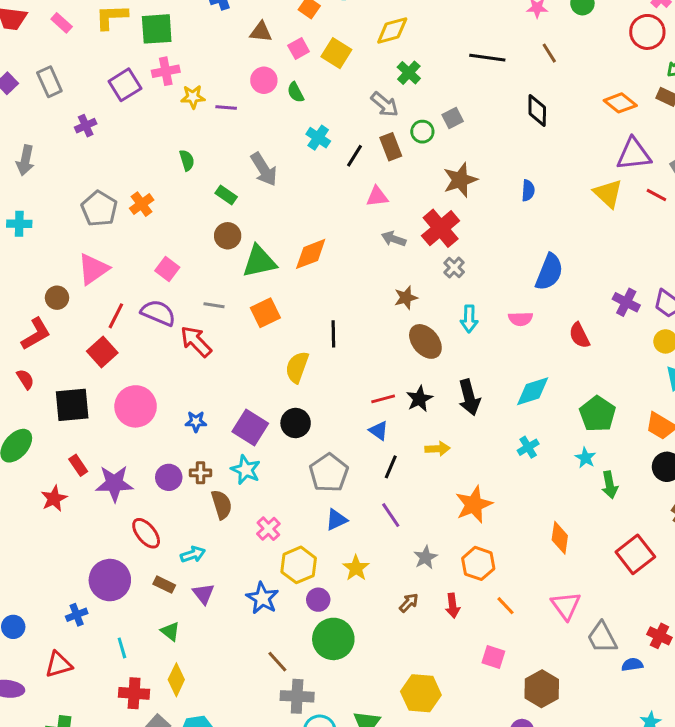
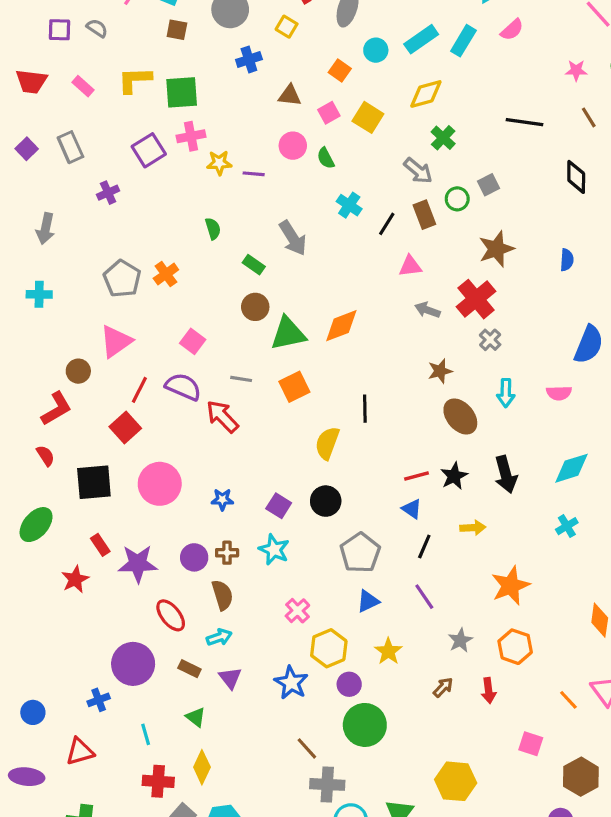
purple square: (250, 428) -> (279, 506), size x0.7
brown semicircle: (222, 505) -> (222, 595), moved
orange line: (505, 606) -> (568, 700), moved

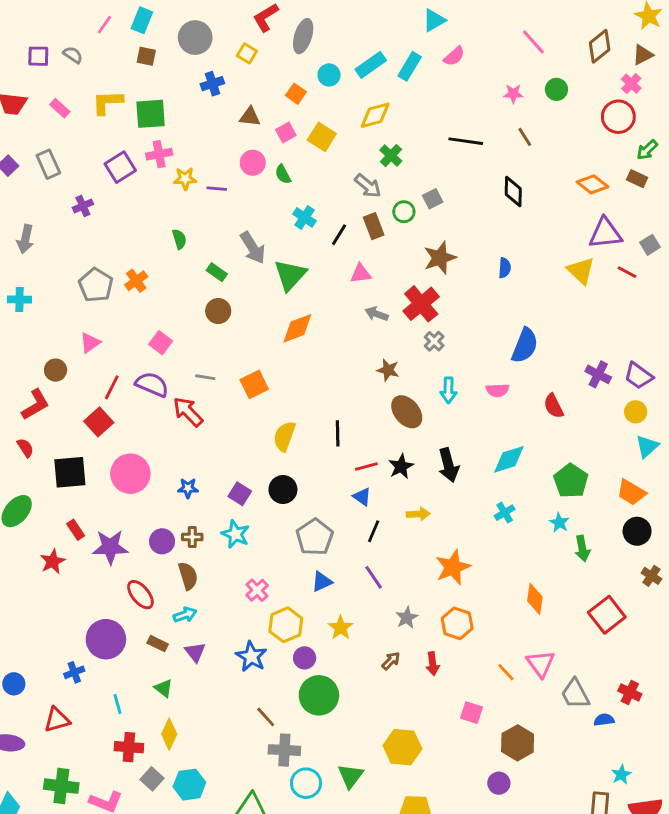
green triangle: (288, 334) -> (290, 275), moved, turned -36
pink triangle: (116, 341) -> (90, 343), size x0.7
brown star: (440, 371) -> (388, 370), turned 30
black line: (365, 409) -> (338, 433), moved

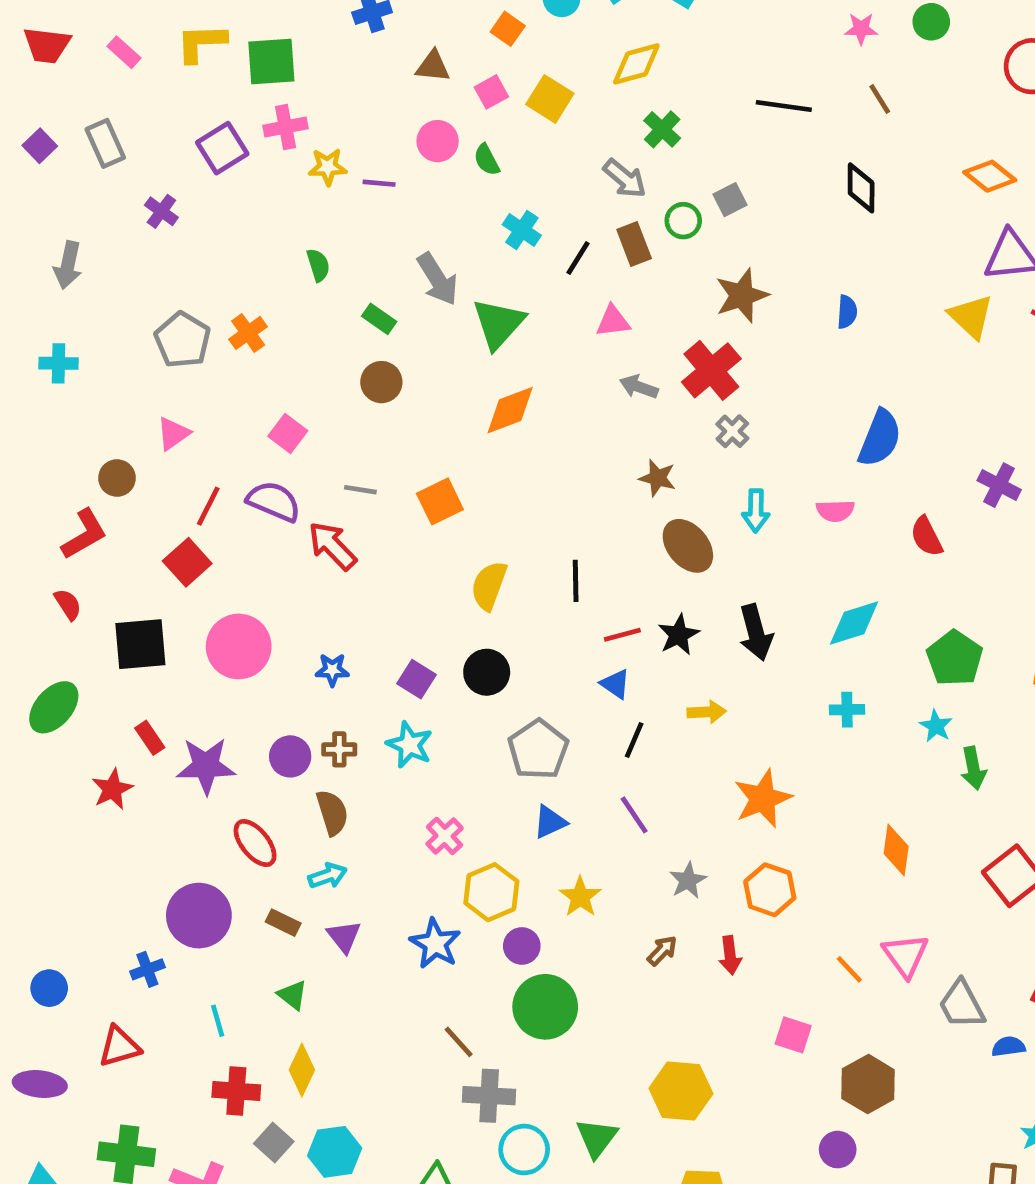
purple cross: (83, 206) -> (161, 211), turned -30
cyan cross: (505, 513) -> (847, 710), turned 30

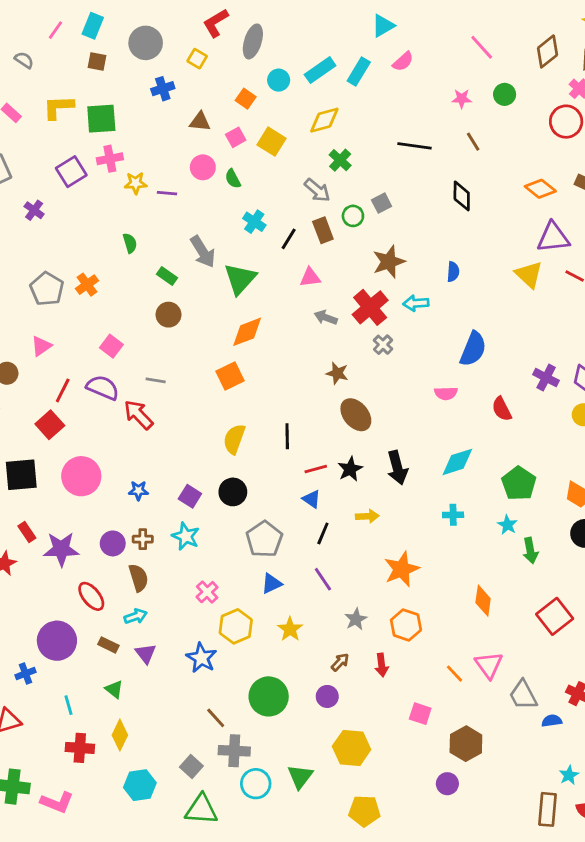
orange square: (440, 501) -> (230, 376), moved
cyan arrow: (756, 511) -> (416, 303), moved, turned 85
purple circle: (522, 946) -> (327, 696), moved
gray square: (274, 1143) -> (191, 767), moved

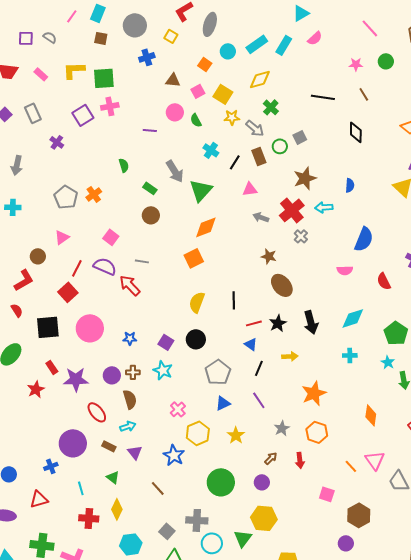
yellow star: (136, 183) -> (232, 117), moved
brown line: (216, 718) -> (158, 488), moved
yellow hexagon: (352, 748) -> (264, 518), moved

